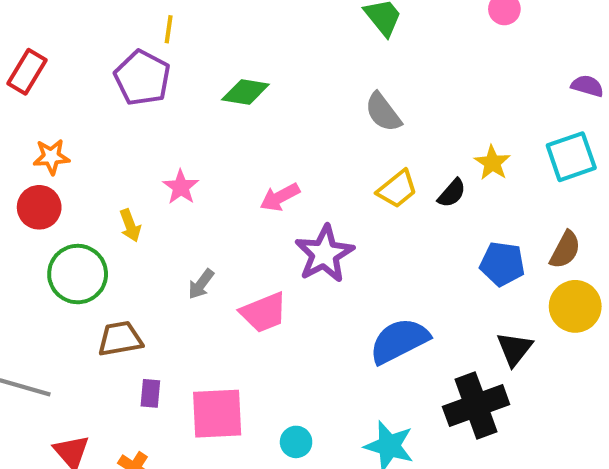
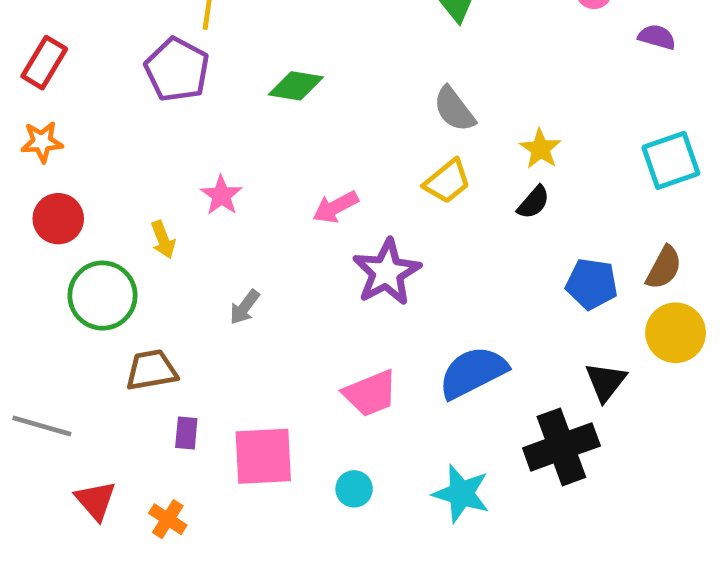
purple semicircle: (587, 86) -> (657, 37), moved
orange star: (51, 157) -> (42, 142), moved
yellow star: (492, 163) -> (540, 149), moved
yellow trapezoid: (397, 189) -> (447, 181), moved
pink trapezoid: (264, 312) -> (370, 393), moved

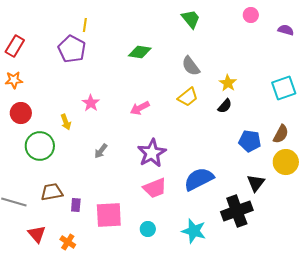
purple semicircle: (657, 37) -> (286, 30), moved
green diamond: (296, 86) -> (140, 52), moved
purple star: (387, 272) -> (152, 153), moved
brown trapezoid: (151, 370) -> (52, 192), moved

